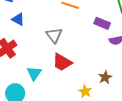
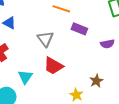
purple rectangle: (102, 23) -> (79, 29), moved

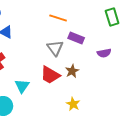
gray triangle: (45, 39) -> (55, 48), moved
brown star: (96, 81) -> (72, 71), moved

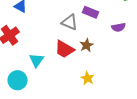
gray triangle: (55, 48) -> (70, 22), turned -30

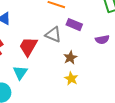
red trapezoid: (64, 49) -> (28, 47), moved, turned 90
yellow star: (88, 78) -> (71, 79), moved

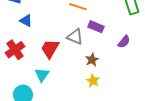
purple semicircle: (102, 40) -> (124, 42), turned -40

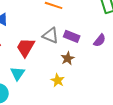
purple rectangle: (96, 27) -> (72, 36), moved
yellow star: (93, 81) -> (58, 80), moved

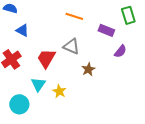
purple rectangle: (72, 36) -> (106, 30), moved
yellow star: (58, 80) -> (59, 91), moved

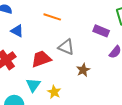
orange line: (74, 16) -> (52, 17), moved
red trapezoid: (46, 58) -> (41, 59), turned 40

